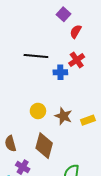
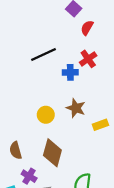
black line: (36, 56) -> (44, 55), turned -30
brown star: (63, 116) -> (76, 108), moved

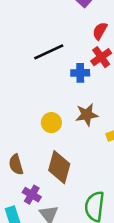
red semicircle: (87, 28) -> (100, 31), moved
brown star: (76, 108) -> (87, 115), turned -30

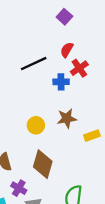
red semicircle: (100, 31) -> (67, 50), moved

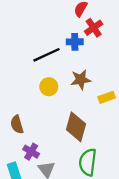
black line: (34, 64) -> (46, 55), moved
brown diamond: (43, 164) -> (76, 127), moved

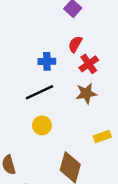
blue cross: (75, 42) -> (47, 61), moved
brown star: (81, 80) -> (86, 93), moved

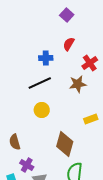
red cross: (89, 64) -> (90, 63), moved

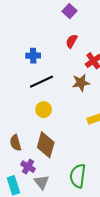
blue cross: (46, 58) -> (33, 56), moved
brown diamond: (65, 144) -> (46, 145), moved

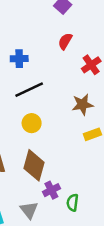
brown star: (81, 83) -> (82, 105), moved
purple cross: (28, 167) -> (51, 190), moved, turned 32
green semicircle: (78, 176) -> (73, 203), size x0.6

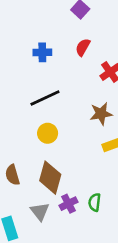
blue cross: (19, 59) -> (42, 52), moved
green semicircle: (73, 203) -> (95, 202), moved
gray triangle: (29, 210) -> (40, 211), moved

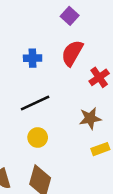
red semicircle: (83, 47) -> (72, 53), size x1.5

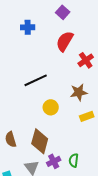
blue cross: (33, 58) -> (28, 27), moved
yellow circle: (38, 138) -> (51, 107), moved

